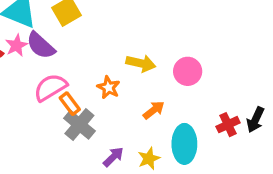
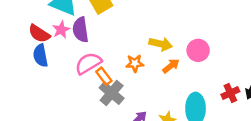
purple semicircle: (41, 45) -> (81, 30), turned 40
orange star: (109, 87) -> (135, 63), turned -30
orange arrow: (154, 110) -> (171, 66), moved

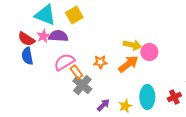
purple semicircle: (81, 30) -> (58, 36), turned 102
yellow arrow: (161, 44) -> (132, 45), moved
orange arrow: (171, 66) -> (128, 64), size x1.5
red cross: (230, 93) -> (174, 97), moved

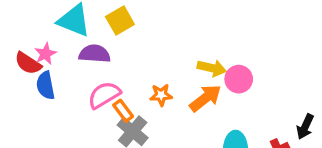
pink star: (43, 36) -> (45, 54), moved
red semicircle: (26, 39) -> (28, 63), moved

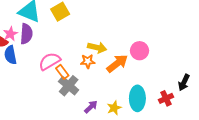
purple semicircle: (95, 54) -> (26, 34), moved, turned 90
yellow arrow: (212, 68) -> (97, 48), moved

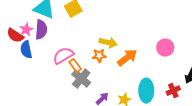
pink circle: (140, 51) -> (165, 48), moved

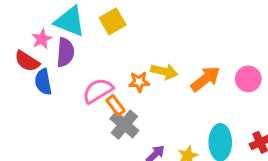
pink star: (26, 30) -> (42, 39), moved
orange star: (99, 56) -> (139, 82), moved
orange arrow: (127, 58) -> (206, 79), moved

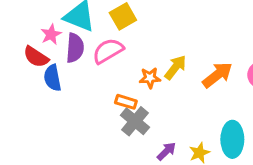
yellow arrow: (164, 71) -> (175, 67), turned -65
pink semicircle: (98, 91) -> (108, 51), moved
orange rectangle: (116, 105) -> (126, 102), turned -36

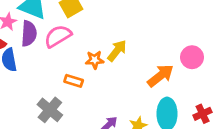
orange arrow: (217, 75) -> (160, 76), moved
gray cross: (135, 121) -> (50, 110), moved

